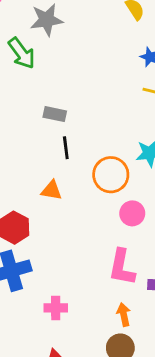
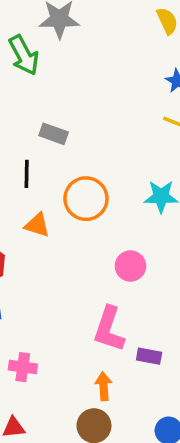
black line: (66, 148) -> (27, 174), moved
orange circle: (111, 175) -> (86, 199), moved

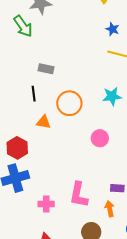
pink L-shape: (109, 329) -> (79, 195), moved
orange arrow: (104, 386) -> (110, 209), moved

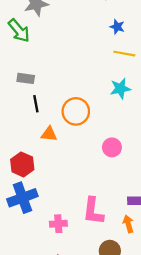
gray rectangle: (46, 69) -> (26, 78), moved
cyan star: (112, 96) -> (120, 88), moved

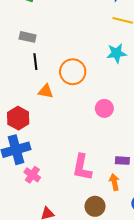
pink cross: (58, 224) -> (32, 175), moved, turned 35

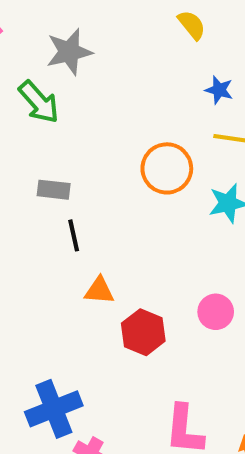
orange circle: (73, 72) -> (167, 168), moved
red hexagon: (18, 118) -> (143, 332), moved

